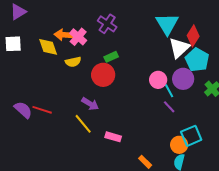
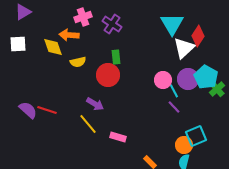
pink cross: (78, 37) -> (83, 17), moved, turned 30
green rectangle: (111, 57) -> (116, 57), turned -72
cyan pentagon: (197, 60) -> (206, 77), moved

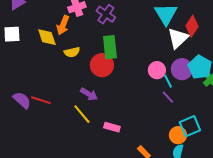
orange arrow: (69, 35) -> (63, 25), turned -72
green rectangle: (116, 57) -> (110, 47), size x1.6

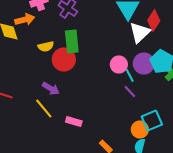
orange arrow: (63, 25) -> (25, 20), turned -126
yellow semicircle: (72, 52) -> (46, 46), moved

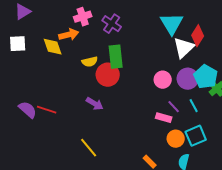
cyan line: (130, 76) -> (194, 106), moved
yellow line: (44, 108) -> (89, 148), moved
pink rectangle: (74, 122) -> (164, 118), moved
orange circle: (140, 130) -> (176, 139), moved

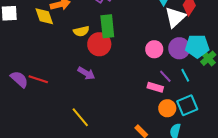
cyan pentagon: (206, 77) -> (197, 46), turned -30

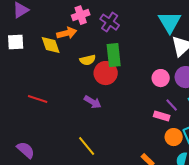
purple semicircle: (19, 79) -> (26, 150), moved
red line: (38, 79) -> (38, 99), moved

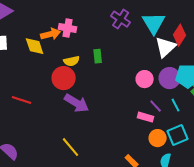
pink cross: (81, 15) -> (68, 28), moved, turned 30
purple cross: (110, 22) -> (121, 19), moved
green rectangle: (114, 55) -> (98, 56), size x0.6
red circle: (106, 73) -> (64, 78), moved
purple arrow: (93, 102) -> (77, 103), size x1.4

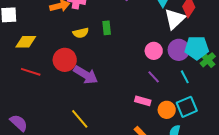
yellow diamond: (35, 46) -> (26, 42), moved, turned -70
red circle: (64, 78) -> (65, 60), moved
purple line: (156, 106) -> (154, 77), moved
pink rectangle: (146, 117) -> (143, 101), moved

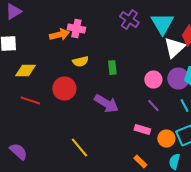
green rectangle: (107, 28) -> (112, 68), moved
purple arrow: (86, 75) -> (106, 104), moved

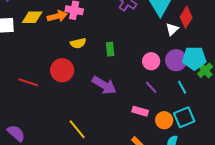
white triangle: (174, 48) -> (172, 29), size x0.6
yellow diamond: (25, 71) -> (32, 17), moved

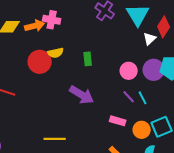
red circle: (62, 70) -> (40, 62), moved
cyan line: (182, 87) -> (143, 98), moved
yellow line: (77, 129) -> (55, 139), turned -50

